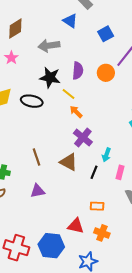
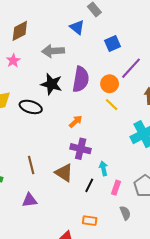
purple semicircle: (78, 71) -> (81, 79), size x1.4
yellow line: (69, 94) -> (112, 105), moved
orange arrow: (76, 112) -> (76, 122), turned 88
purple cross: (83, 138) -> (81, 149), turned -30
cyan arrow: (106, 155) -> (103, 168), turned 144

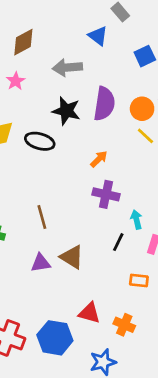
brown triangle: (64, 173) -> (72, 257), moved
orange rectangle: (90, 221) -> (139, 280), moved

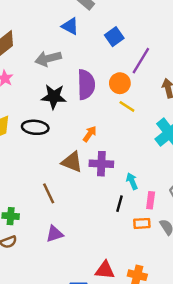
brown triangle: (72, 257) -> (72, 162), moved
orange rectangle: (139, 280) -> (142, 223), moved

